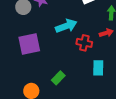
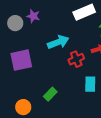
red cross: (84, 43) -> (76, 59), turned -35

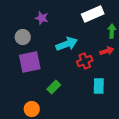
gray circle: (15, 23) -> (23, 37), moved
green rectangle: (50, 94) -> (54, 87), moved

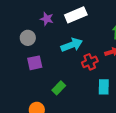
white rectangle: (93, 14) -> (76, 15), moved
purple square: (30, 62) -> (35, 63), size x0.7

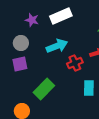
gray circle: (28, 38) -> (21, 43), moved
green rectangle: (59, 88) -> (44, 89), size x1.5

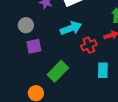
gray circle: (21, 43) -> (26, 25), moved

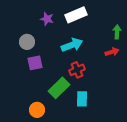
red cross: (89, 45) -> (77, 70), moved
cyan rectangle: (103, 70) -> (82, 99), moved

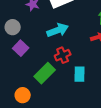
purple square: (35, 63) -> (21, 48), turned -35
cyan rectangle: (82, 99) -> (80, 74), moved

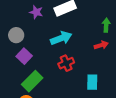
green rectangle: (45, 73) -> (32, 81), moved
cyan rectangle: (80, 74) -> (92, 82), moved

